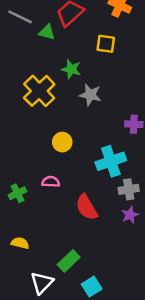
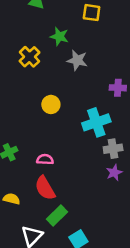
yellow cross: (39, 91) -> (29, 57), size x0.7
pink semicircle: (51, 182) -> (45, 159), moved
red semicircle: (87, 207) -> (45, 188), moved

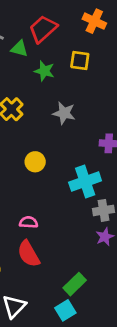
green star: (59, 36) -> (44, 71), moved
green rectangle: (57, 216) -> (75, 284), moved

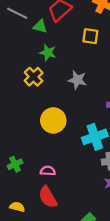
green star: (44, 71) -> (48, 53), moved
yellow circle: (35, 162) -> (53, 120), size x1.5

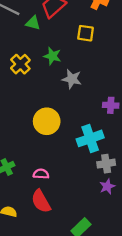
green star: (48, 53) -> (52, 56), moved
yellow cross: (34, 77) -> (20, 64), moved

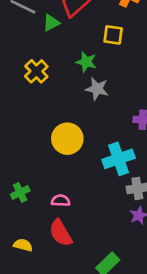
green triangle: (33, 23) -> (51, 23), turned -42
green star: (52, 56) -> (86, 62), moved

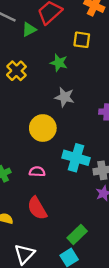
gray star: (97, 89) -> (65, 97), moved
cyan cross: (119, 159) -> (76, 158), moved, turned 35
pink semicircle: (61, 201) -> (37, 172), moved

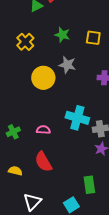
yellow square: (82, 40) -> (93, 38), moved
yellow circle: (43, 128) -> (43, 78), moved
green rectangle: (77, 235) -> (89, 185), moved, turned -54

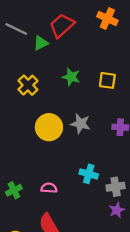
gray star: (67, 65) -> (81, 124), moved
cyan cross: (77, 118) -> (89, 174), size x0.7

